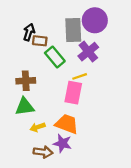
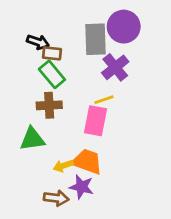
black arrow: (29, 32) -> (38, 42), turned 91
green rectangle: (55, 57) -> (52, 74), moved
brown cross: (26, 81) -> (49, 105), moved
yellow arrow: (38, 127) -> (63, 166), moved

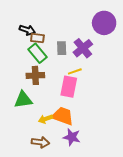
purple circle: (124, 27) -> (104, 23), moved
gray rectangle: (96, 39) -> (62, 48), moved, size x0.6
purple star: (81, 187) -> (72, 137), moved

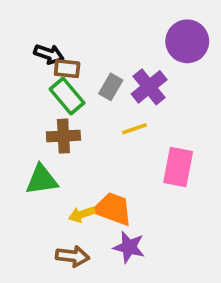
gray rectangle: (62, 48) -> (111, 87), turned 32
pink rectangle: (69, 87) -> (178, 167), moved

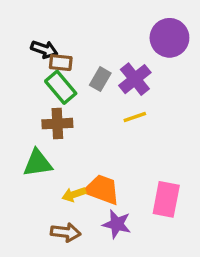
yellow line: (134, 129) -> (135, 117), moved
pink rectangle: (178, 167) -> (166, 199), moved

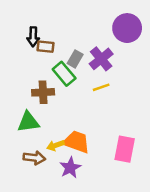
black arrow: (44, 49) -> (33, 37), turned 72
green rectangle: (61, 87) -> (64, 74), moved
purple star: (117, 224) -> (70, 168), moved, turned 30
brown arrow: (66, 232) -> (34, 158), moved

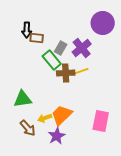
brown cross: (43, 92) -> (66, 73), moved
orange trapezoid: (76, 142) -> (62, 115), turned -65
brown arrow: (34, 158) -> (28, 128), turned 42

